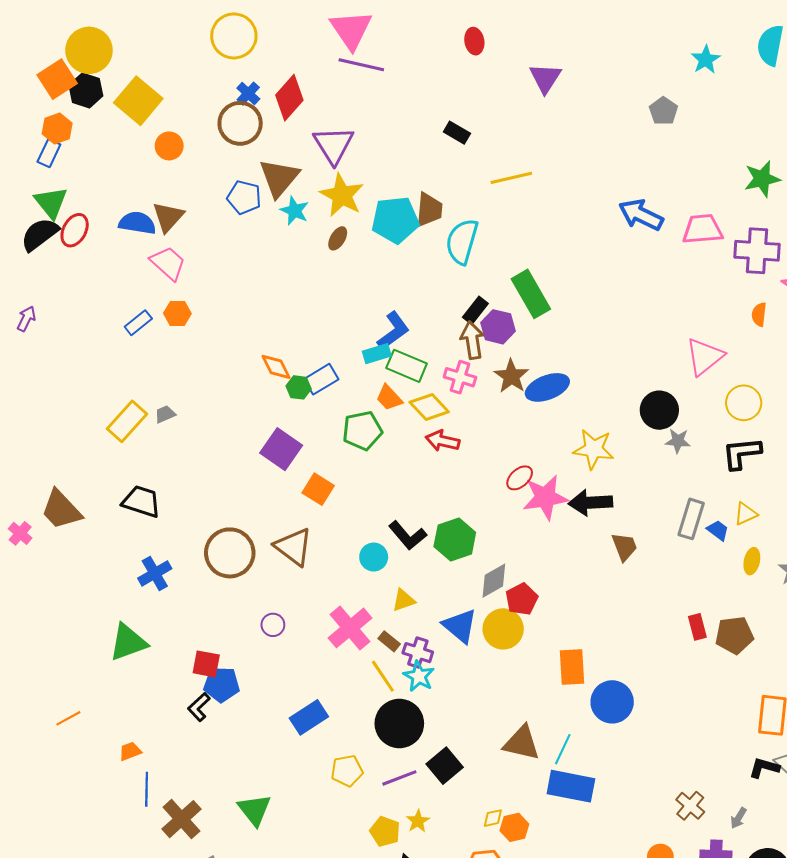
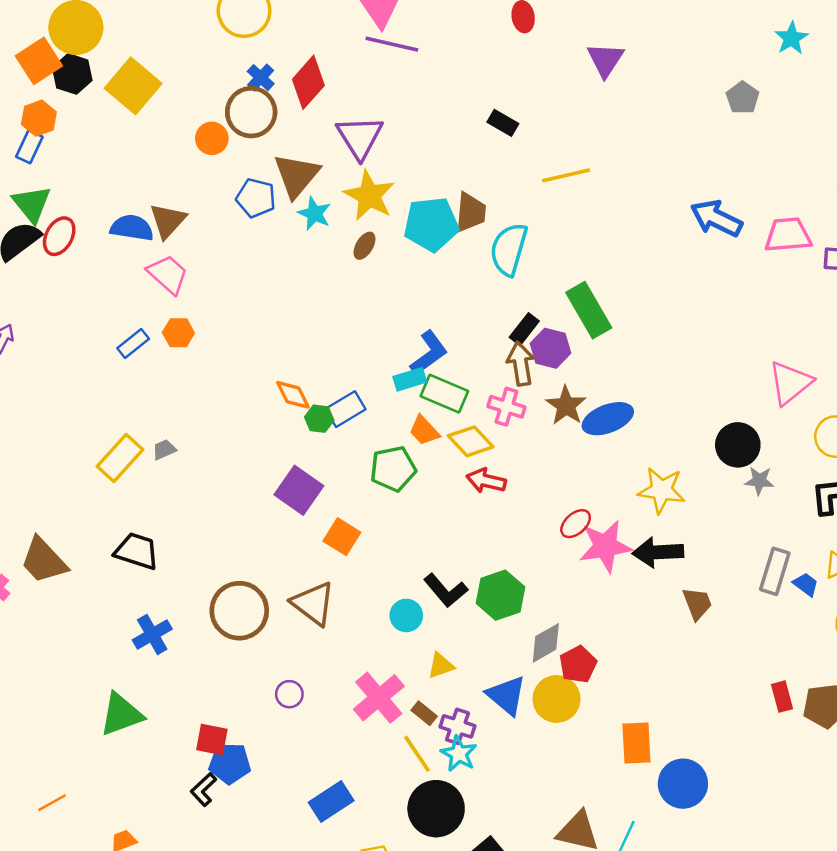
orange circle: (169, 146) -> (212, 138), moved

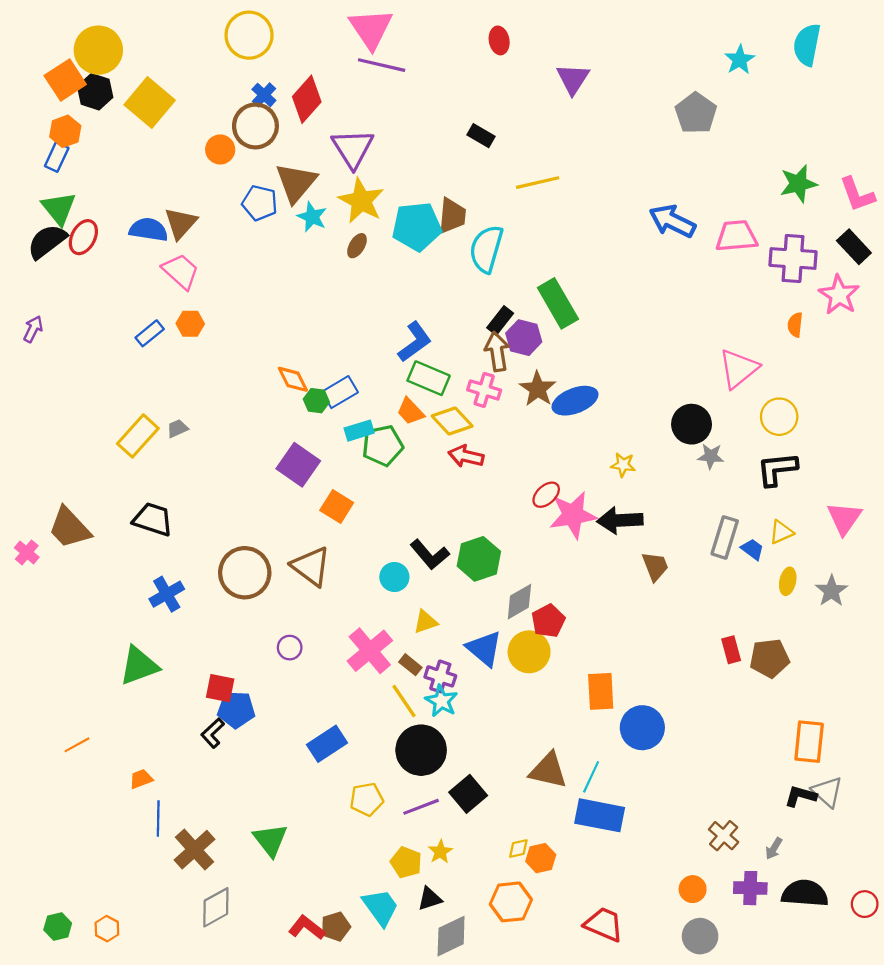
gray pentagon: (743, 98) -> (696, 113), size x1.4
cyan rectangle: (410, 379) -> (359, 431), moved
yellow star: (661, 490) -> (623, 465), size x0.6

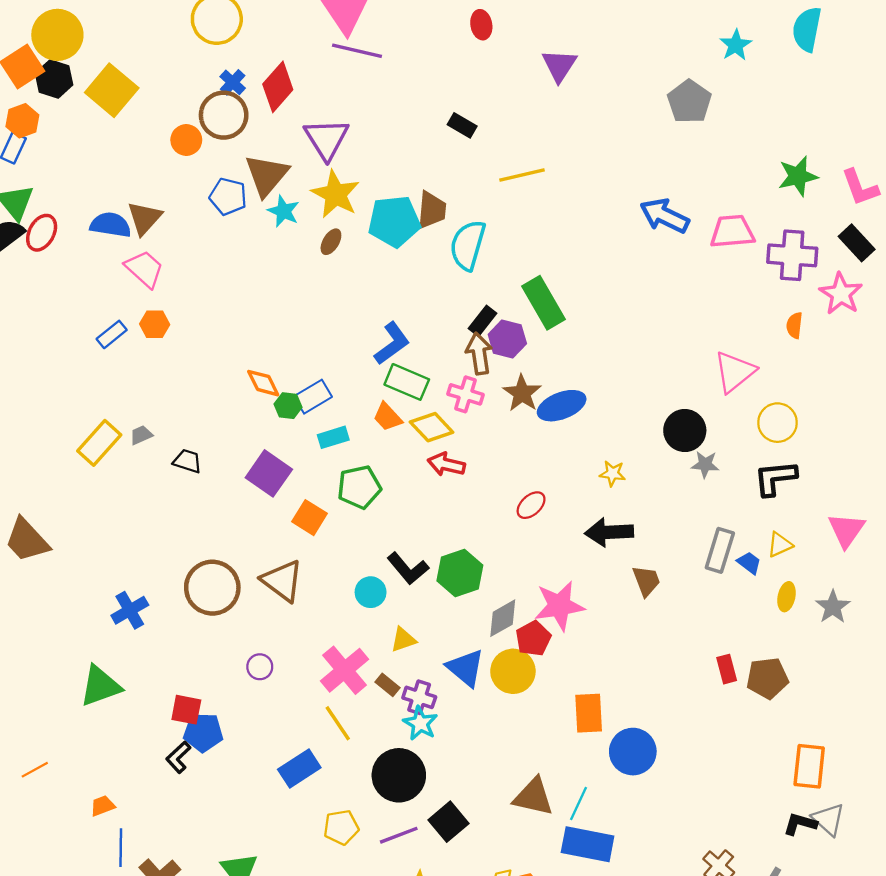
green pentagon: (383, 446) -> (359, 487), moved
pink star: (573, 515) -> (559, 606), moved
black trapezoid: (153, 519) -> (187, 461), moved, size x0.7
yellow line: (404, 701) -> (338, 723), moved

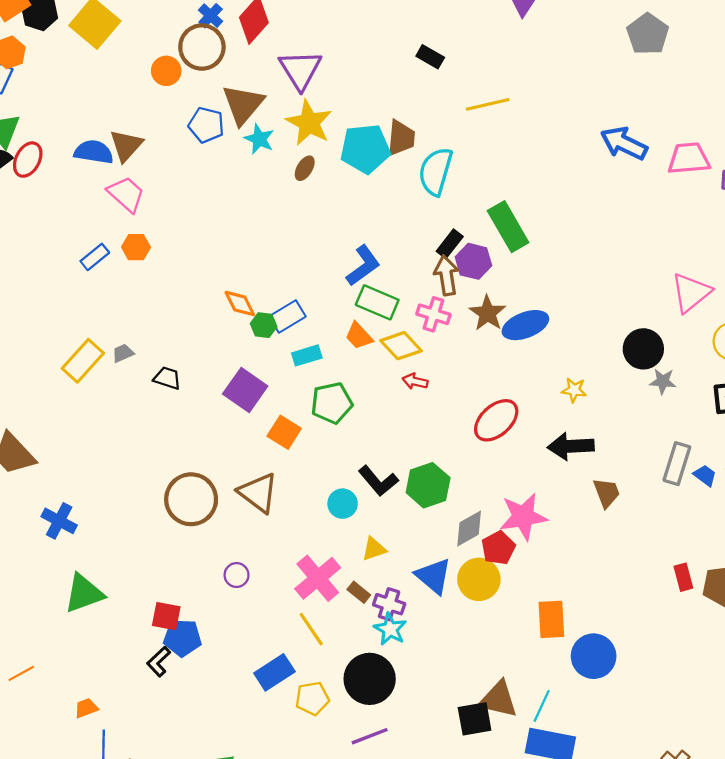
red arrow: (446, 464) -> (415, 381), size x0.7
red ellipse: (531, 505) -> (496, 420), size x1.6
blue cross: (130, 610) -> (59, 521), moved, turned -32
black square: (449, 822) -> (475, 719), moved, turned 30
yellow pentagon: (341, 827) -> (312, 698), moved

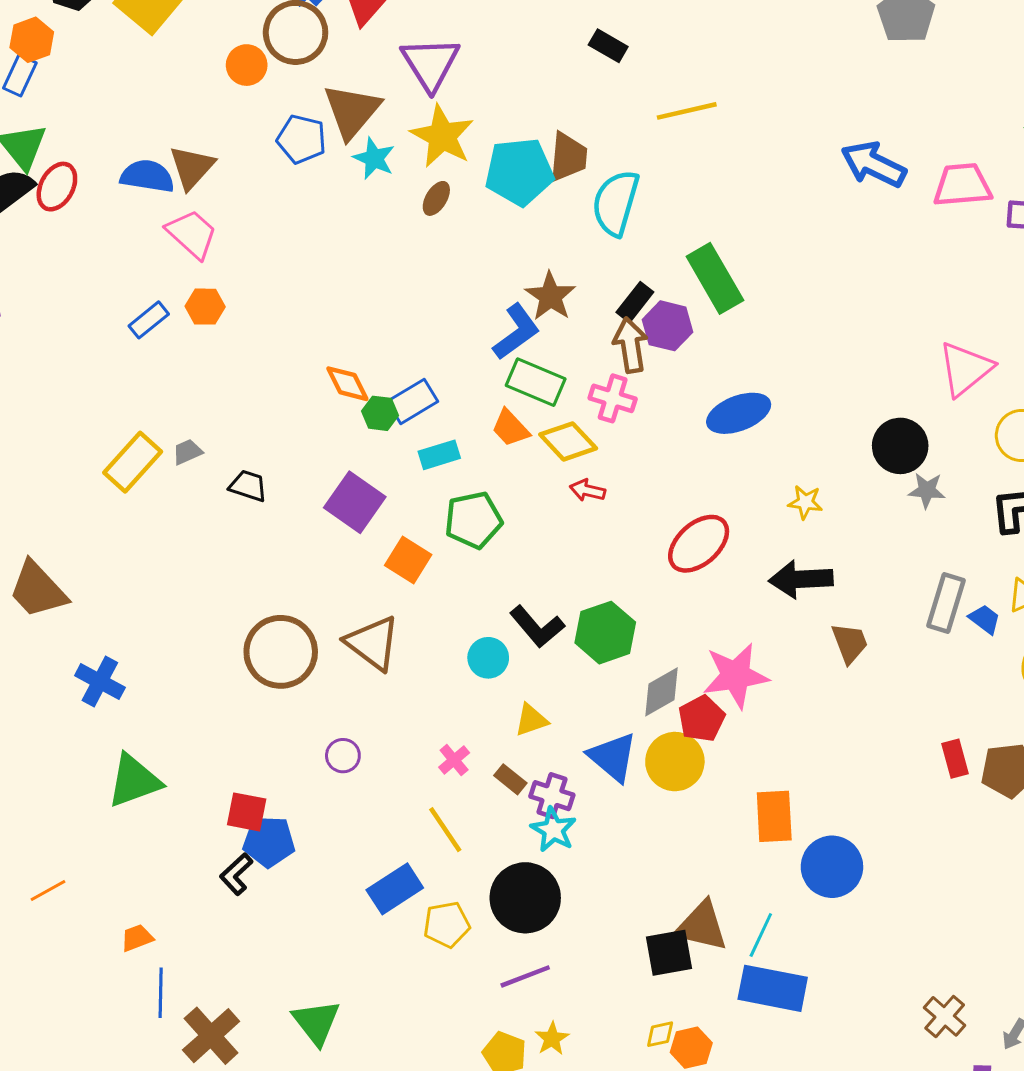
brown star: (488, 313) -> (550, 296), moved
pink cross: (318, 578) -> (454, 760), size x0.5

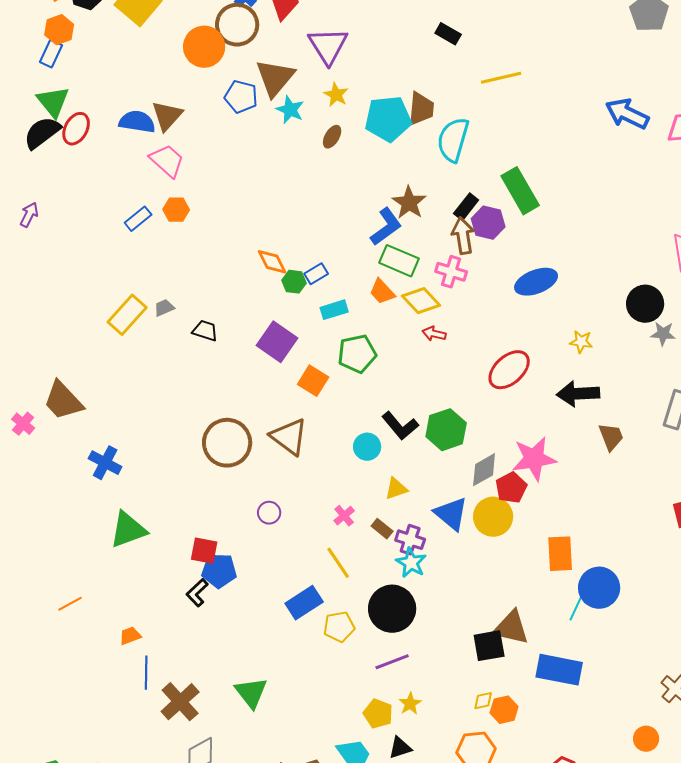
orange circle: (247, 65) -> (204, 47), size x1.5
yellow star: (442, 136) -> (336, 95), size x0.6
blue rectangle: (413, 401) -> (316, 274), size x0.7
cyan line: (761, 935) -> (577, 606), moved

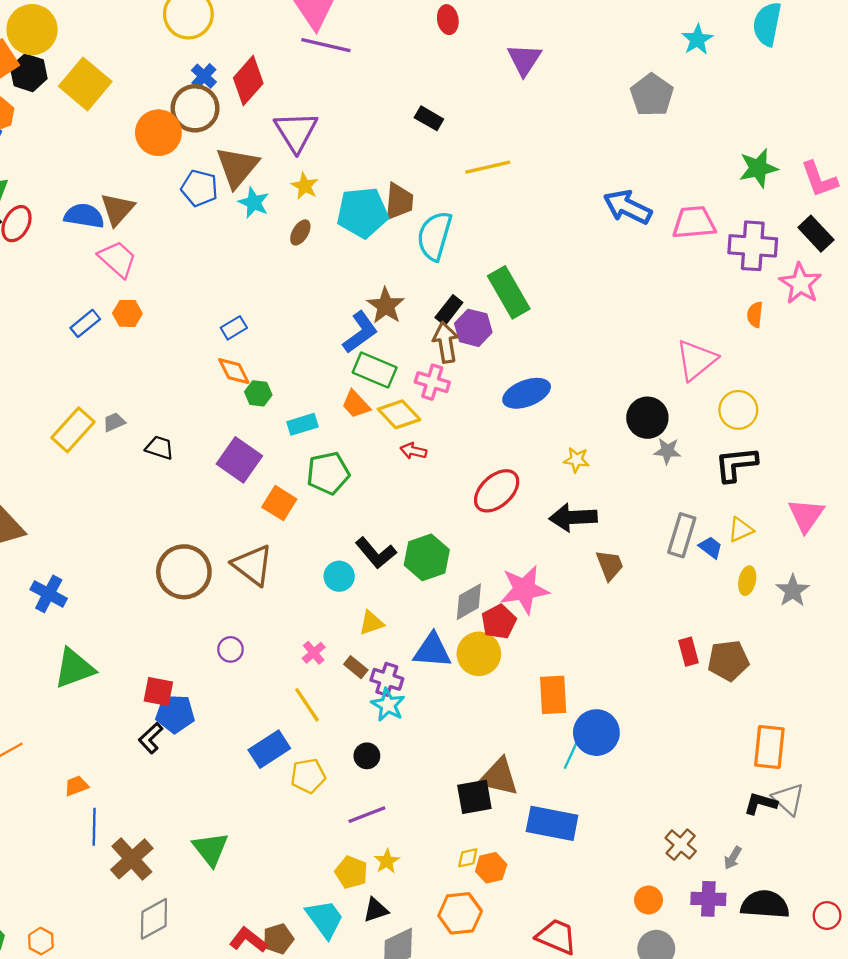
blue rectangle: (316, 274) -> (234, 328), moved
blue triangle: (451, 514) -> (432, 651), turned -36
black circle: (392, 609) -> (367, 756), size x0.5

